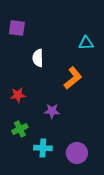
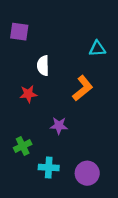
red star: (18, 95) -> (28, 94), moved

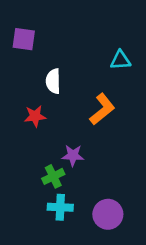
green cross: (23, 146) -> (53, 176), moved

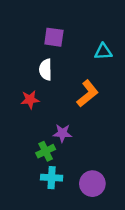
purple square: (24, 39) -> (54, 37), moved

